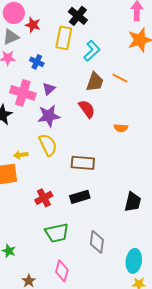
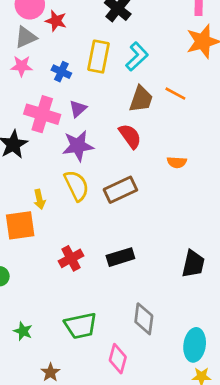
yellow rectangle: (64, 38) -> (98, 57), moved
yellow arrow: (21, 155) -> (39, 199), turned -96
brown rectangle: (83, 163) -> (120, 190), moved, turned -30
green trapezoid: (57, 233) -> (81, 326), moved
pink diamond: (62, 271) -> (118, 359), moved

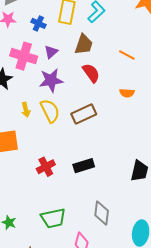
orange line: (175, 94) -> (127, 55), moved
brown trapezoid: (141, 99) -> (84, 44), moved
yellow arrow: (39, 199) -> (26, 110), moved

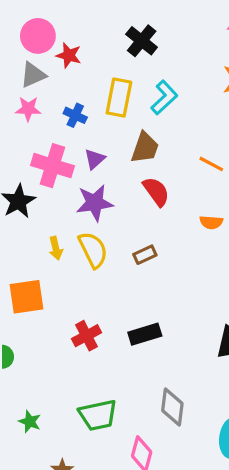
brown rectangle: (84, 114) -> (145, 255), size x0.6

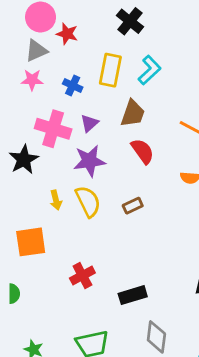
black rectangle: (145, 334) -> (133, 295), moved

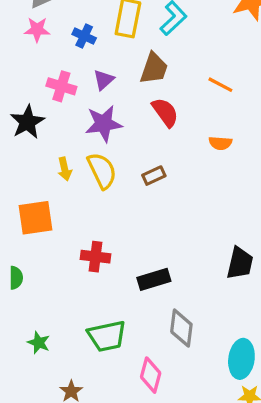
pink cross: (53, 129) -> (61, 86), size x0.7
red cross: (82, 275) -> (95, 257), turned 35

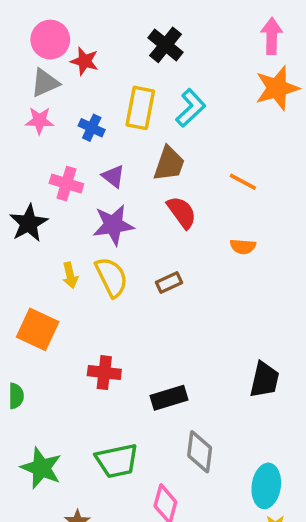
purple triangle: (104, 80) -> (113, 176), turned -40
orange square: (35, 218) -> (38, 329), turned 33
green star: (39, 343) -> (41, 468), size x1.6

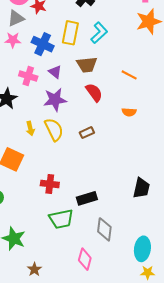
blue cross: (92, 128) -> (43, 44), size x1.5
brown trapezoid: (169, 164) -> (87, 65), turned 65
green trapezoid: (117, 461) -> (61, 219), moved

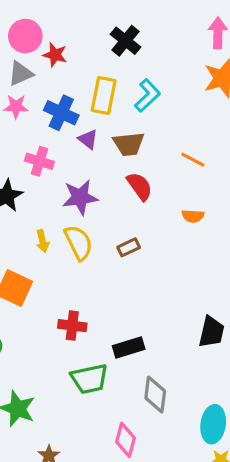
purple triangle: (55, 72) -> (88, 139), moved

